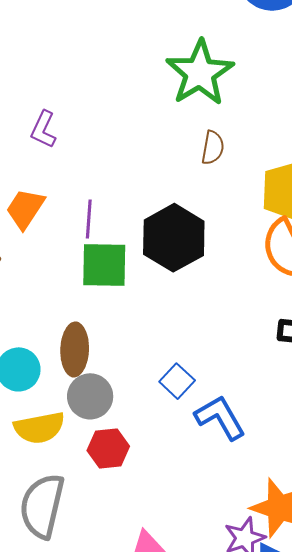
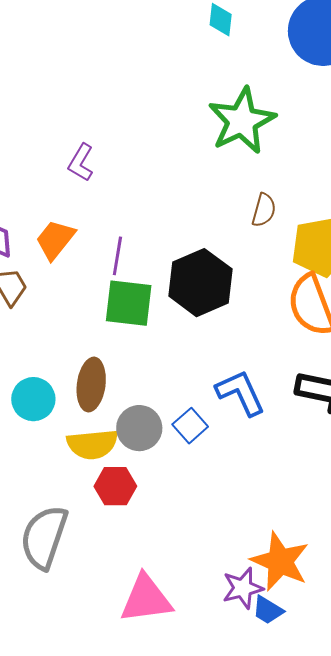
brown semicircle: (213, 148) -> (264, 210), moved
gray circle: (90, 396) -> (139, 428), moved
blue L-shape: (220, 417) -> (241, 393), moved
yellow semicircle: (39, 428) -> (92, 444), moved

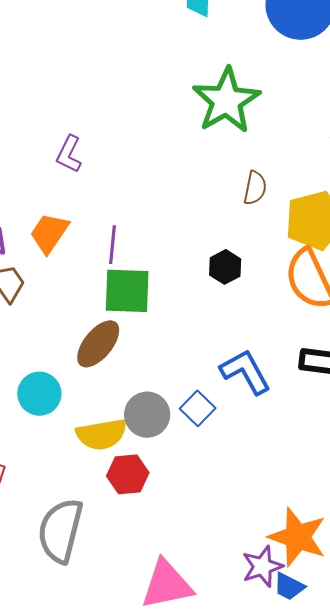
black hexagon: (200, 283) -> (225, 267), moved, size x0.5
brown ellipse: (91, 384) -> (98, 344), moved, turned 36

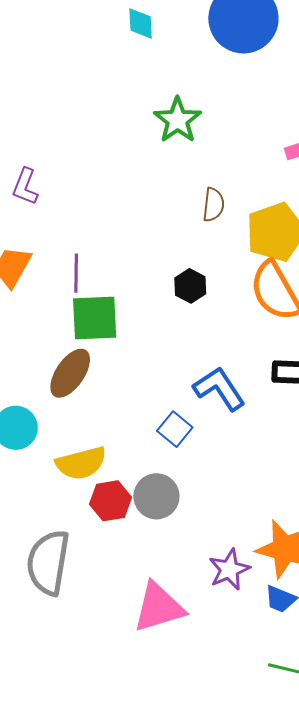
green star: (226, 101) -> (178, 120), size x0.7
gray circle: (147, 415) -> (156, 496), moved
purple star: (262, 566) -> (229, 570), moved

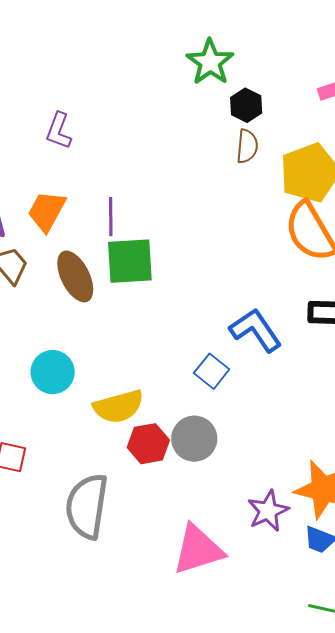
black hexagon: (190, 286) -> (246, 105), moved
brown ellipse: (70, 373) -> (75, 276), moved, turned -60

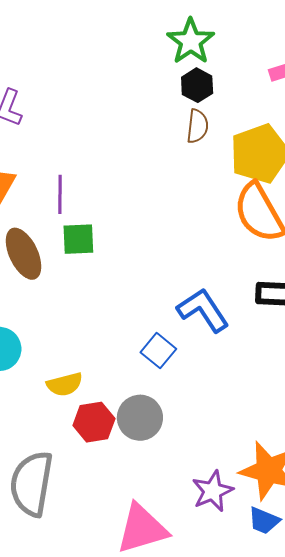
green star: (210, 62) -> (191, 41), moved
green square: (130, 261) -> (78, 239), size x0.7
yellow semicircle: (118, 406) -> (65, 384), size x0.7

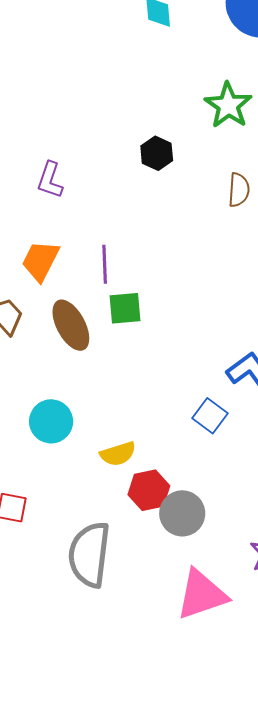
black hexagon: (197, 85) -> (157, 153), moved
gray circle: (140, 418) -> (182, 513), moved

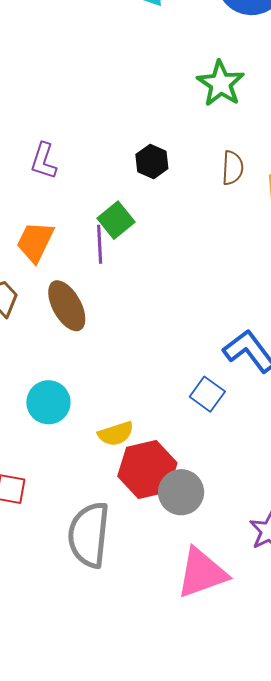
black hexagon: (157, 153) -> (152, 161), moved
green square: (125, 308) -> (116, 220), moved, turned -33
red hexagon: (149, 490) -> (147, 470), size x1.4

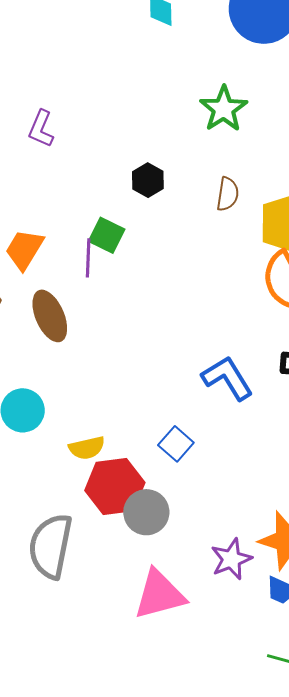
purple L-shape: (44, 161) -> (41, 129), moved
green square: (116, 220) -> (107, 235), turned -30
blue square: (207, 394) -> (176, 444), moved

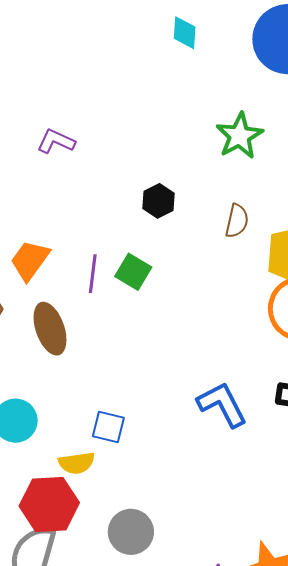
purple L-shape: (41, 129) -> (56, 141), turned 87
green square: (107, 235) -> (133, 272), moved
blue square: (176, 444) -> (108, 427), moved, turned -32
red hexagon: (115, 487) -> (49, 504), moved

